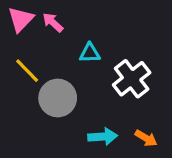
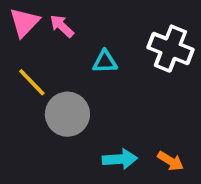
white cross: (132, 79) -> (171, 49), moved, turned -30

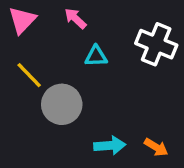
pink arrow: (62, 26) -> (75, 18), moved

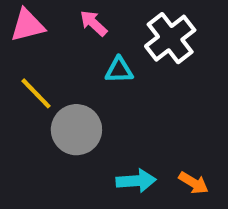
pink triangle: (22, 20) -> (28, 25), turned 32
white cross: (156, 44) -> (170, 38), moved, turned 30

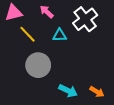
yellow line: (36, 93) -> (28, 34), moved
cyan arrow: (136, 181) -> (68, 91), turned 30

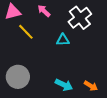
cyan triangle: (60, 35) -> (63, 40), moved
gray circle: (38, 65) -> (18, 77), moved

